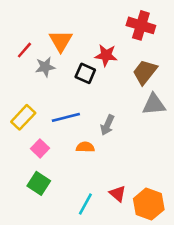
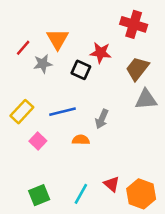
green square: (39, 183) -> (39, 195), moved, turned 35

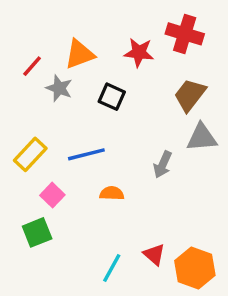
orange triangle: (58, 39) -> (80, 54), turned 40
red star: (101, 53) -> (139, 53), moved
gray star: (43, 64) -> (59, 88), turned 30
gray arrow: (102, 119) -> (163, 165), moved
green square: (39, 195) -> (37, 232), moved

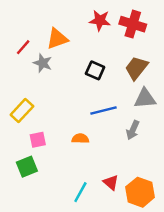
red star: (139, 53) -> (100, 20), moved
black square: (112, 97) -> (95, 70), moved
blue line: (86, 154) -> (104, 111), moved
gray arrow: (163, 165) -> (133, 130), moved
pink square: (52, 195) -> (38, 140), turned 35

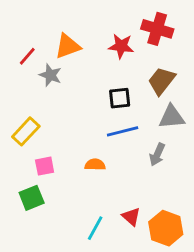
red star: (100, 20) -> (121, 46), moved
black square: (95, 70) -> (120, 98), moved, turned -30

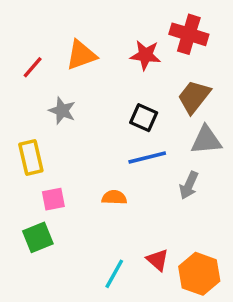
gray star: (50, 75) -> (62, 111), moved
black square: (120, 98) -> (144, 118), turned 30
yellow rectangle: (26, 131) -> (31, 157), turned -56

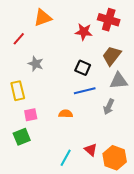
orange triangle: (81, 55) -> (43, 18), moved

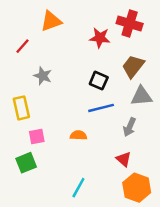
red triangle: (91, 150) -> (124, 159), moved

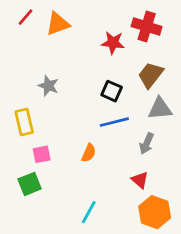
red line: (23, 46) -> (25, 17), moved
orange semicircle: (78, 135) -> (89, 153), turned 112

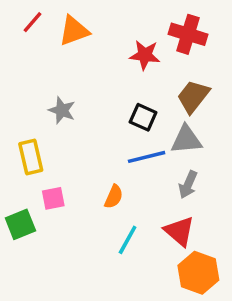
gray triangle: (160, 109) -> (186, 140), moved
red triangle: (140, 180) -> (179, 231), size x1.4
green square: (30, 184) -> (20, 224), moved
cyan line: (89, 212) -> (128, 240), moved

